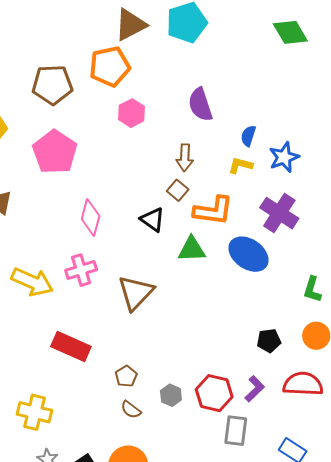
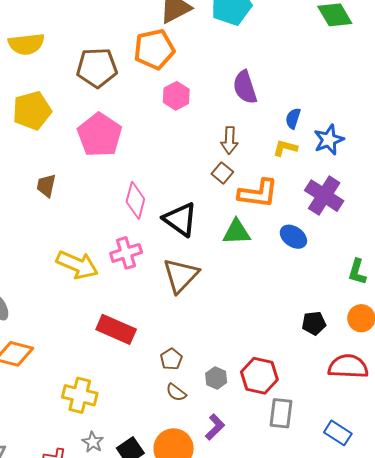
black triangle: (153, 220) -> (180, 219), moved, size x1.4
blue ellipse: (248, 254) -> (293, 237), size x0.7
purple L-shape: (255, 389) -> (215, 427), moved

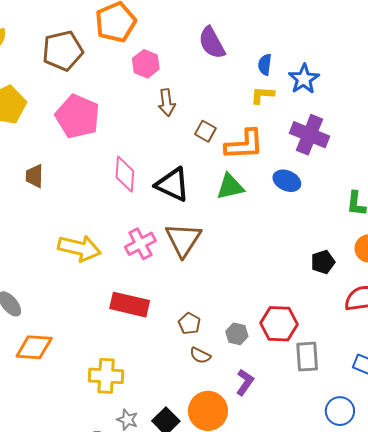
brown arrow: (229, 140) -> (167, 103), moved
pink cross: (126, 253) -> (140, 244), moved

